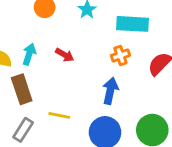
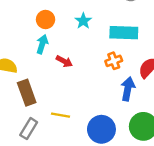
cyan arrow: (29, 54) -> (42, 44), moved
blue arrow: (110, 91) -> (128, 89), moved

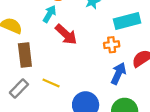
cyan rectangle: (124, 33) -> (127, 21), turned -30
red arrow: (64, 61) -> (66, 34), size x1.5

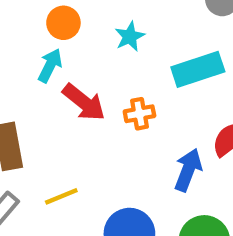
orange cross: (112, 45) -> (139, 114), moved
yellow line: (51, 83) -> (61, 196), turned -42

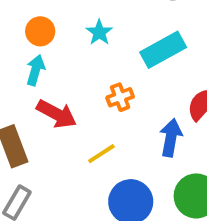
red arrow: (84, 102) -> (57, 114), moved
yellow line: (61, 196) -> (101, 154), moved

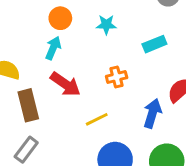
cyan star: (99, 32) -> (106, 25), turned 30
cyan rectangle: (163, 50) -> (154, 44), size x0.7

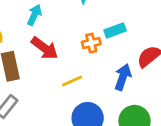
cyan rectangle: (154, 44) -> (115, 30), moved

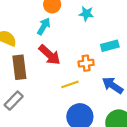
orange cross: (91, 43) -> (86, 63), moved
blue arrow: (123, 77) -> (113, 85), turned -80

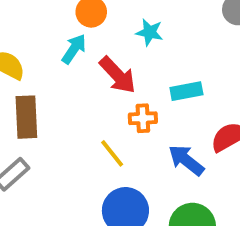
red arrow: (50, 55) -> (118, 75), moved
yellow line: (70, 84) -> (112, 153), turned 66

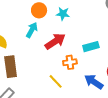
cyan star: (150, 32) -> (63, 14), moved
red arrow: (118, 75) -> (55, 41), turned -75

